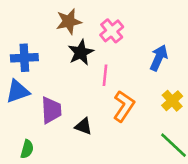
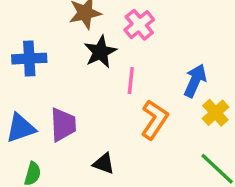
blue arrow: (159, 58) -> (195, 81), moved
blue triangle: (18, 91) -> (21, 128), moved
black triangle: (83, 126) -> (104, 164), moved

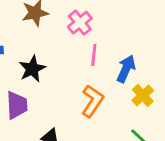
black star: (100, 52) -> (32, 69), moved
pink line: (131, 81) -> (94, 55), moved

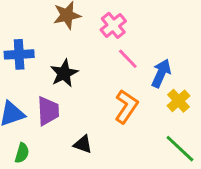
pink line: (94, 55) -> (128, 59), turned -50

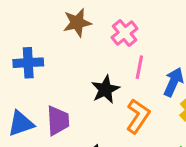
pink line: (128, 59) -> (139, 67), turned 55
black star: (64, 73) -> (105, 89), moved

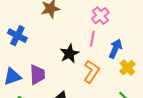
pink cross: (125, 33) -> (100, 16), moved
blue cross: (28, 63) -> (17, 36), turned 30

